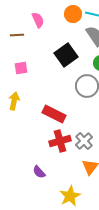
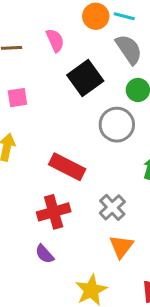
pink semicircle: (38, 20) -> (55, 40), moved
red cross: (60, 141) -> (54, 212), moved

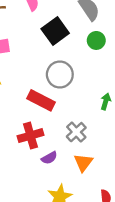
gray circle: (117, 125) -> (60, 74), moved
purple semicircle: (45, 254) -> (49, 158), moved, turned -77

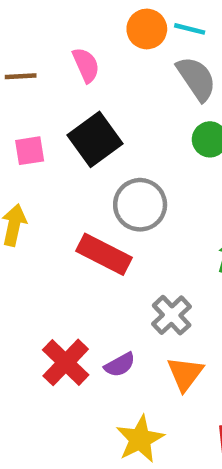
black square: (55, 31) -> (95, 139), moved
red cross: (30, 136) -> (66, 362), moved, turned -30

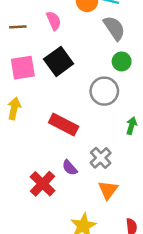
pink square: (30, 151) -> (23, 68), size x1.5
gray circle: (140, 205) -> (104, 91), moved
purple semicircle: (120, 365) -> (70, 168), moved, turned 77

